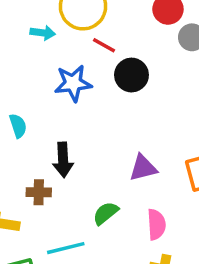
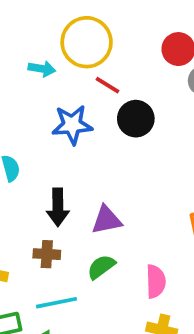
purple triangle: (143, 168) -> (107, 220), moved
brown cross: (39, 192) -> (47, 254), moved

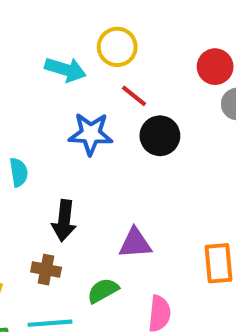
yellow circle: (87, 42) -> (117, 47), size x0.7
cyan arrow: (42, 69) -> (66, 69), size x1.4
purple triangle: (107, 220) -> (135, 243), moved

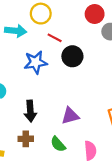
green semicircle: (103, 291) -> (58, 144), turned -91

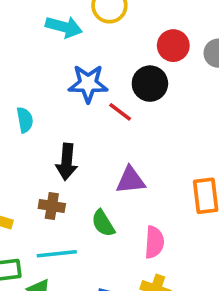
red circle: (95, 14) -> (173, 46), moved
red line: (55, 38) -> (120, 112), moved

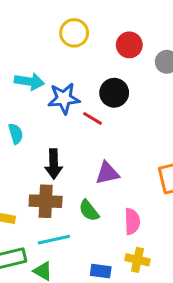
cyan arrow: (64, 27) -> (29, 81), moved
red circle: (173, 46) -> (129, 45), moved
brown cross: (52, 206) -> (46, 201), size x1.5

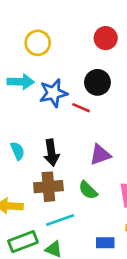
yellow circle: (74, 33) -> (38, 43), moved
cyan semicircle: (16, 134) -> (17, 151), moved

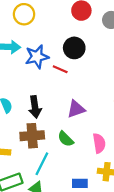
cyan line: (60, 220) -> (42, 164), turned -45

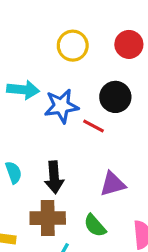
yellow circle: (24, 14) -> (73, 46), moved

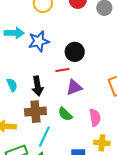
black circle: (115, 97) -> (75, 52), moved
red line: (94, 126) -> (62, 70), moved, turned -32

